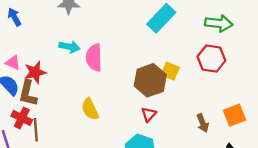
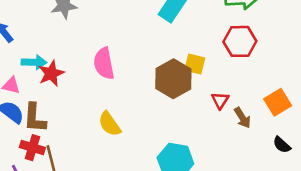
cyan arrow: (69, 47) -> (34, 62), moved
red star: (35, 72) -> (51, 73), moved
red triangle: (149, 114) -> (220, 100), moved

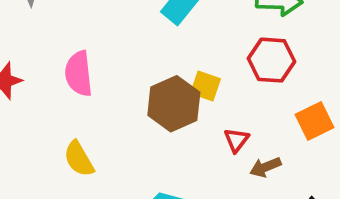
orange square: (278, 102) -> (315, 121), moved
brown arrow: (242, 118) -> (265, 167), turned 95

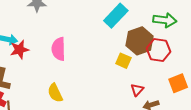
brown hexagon: (174, 104) -> (140, 41), moved

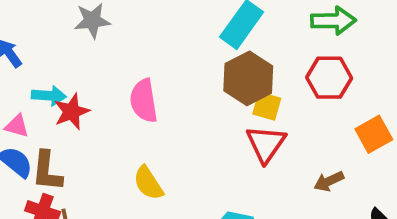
brown hexagon: (140, 41) -> (248, 78), moved
red triangle: (137, 90) -> (266, 144), moved, size x1.6

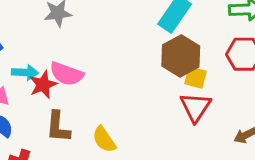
pink semicircle: (144, 101) -> (67, 74), moved, turned -60
brown L-shape: (47, 171) -> (58, 127), moved

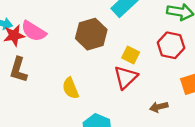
brown hexagon: (181, 56) -> (91, 34), moved
yellow semicircle: (104, 139) -> (70, 88), moved

